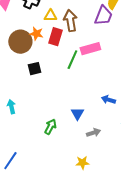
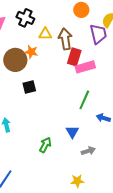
purple trapezoid: (103, 16) -> (98, 34), turned -35
red rectangle: (55, 37) -> (74, 57), moved
green line: (72, 60) -> (84, 100), moved

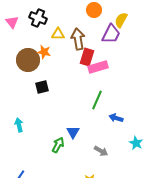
purple trapezoid: (98, 34) -> (111, 34), turned 40
blue triangle: (72, 132) -> (73, 132), moved
gray arrow: (88, 151) -> (101, 151), turned 48

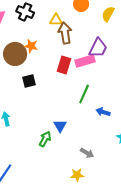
yellow triangle: (58, 34) -> (56, 20), moved
purple trapezoid: (111, 34) -> (98, 48), moved
red rectangle: (87, 57) -> (64, 65), moved
gray arrow: (101, 151) -> (87, 153), moved

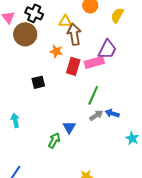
orange star: (31, 46) -> (56, 51), moved
brown circle: (15, 54) -> (25, 34), moved
gray arrow: (87, 153) -> (96, 115), moved, turned -64

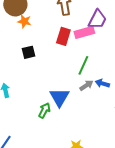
orange star: (56, 51) -> (24, 21), moved
blue triangle: (69, 127) -> (59, 97), size x1.5

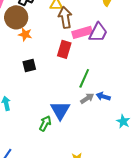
pink rectangle: (84, 32) -> (82, 32), moved

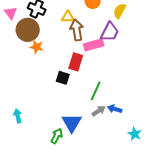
purple trapezoid: (98, 32) -> (110, 32), moved
black square: (29, 65) -> (63, 78), moved, turned 32

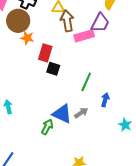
red rectangle: (76, 62) -> (45, 53), moved
blue arrow: (115, 109) -> (105, 100), turned 88
gray arrow: (99, 111) -> (81, 113), moved
blue triangle: (72, 123) -> (62, 114), turned -35

